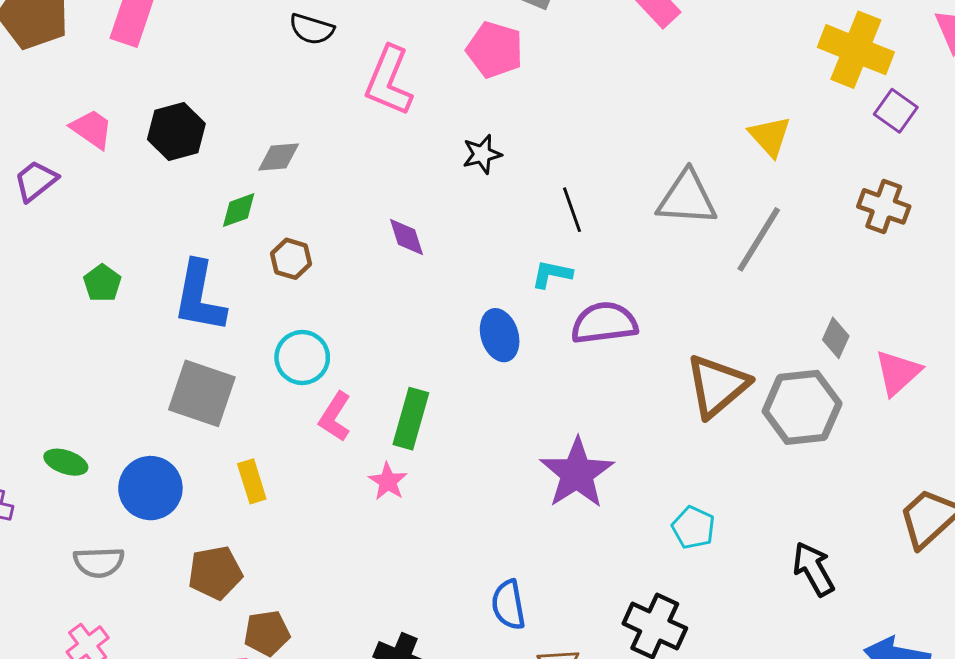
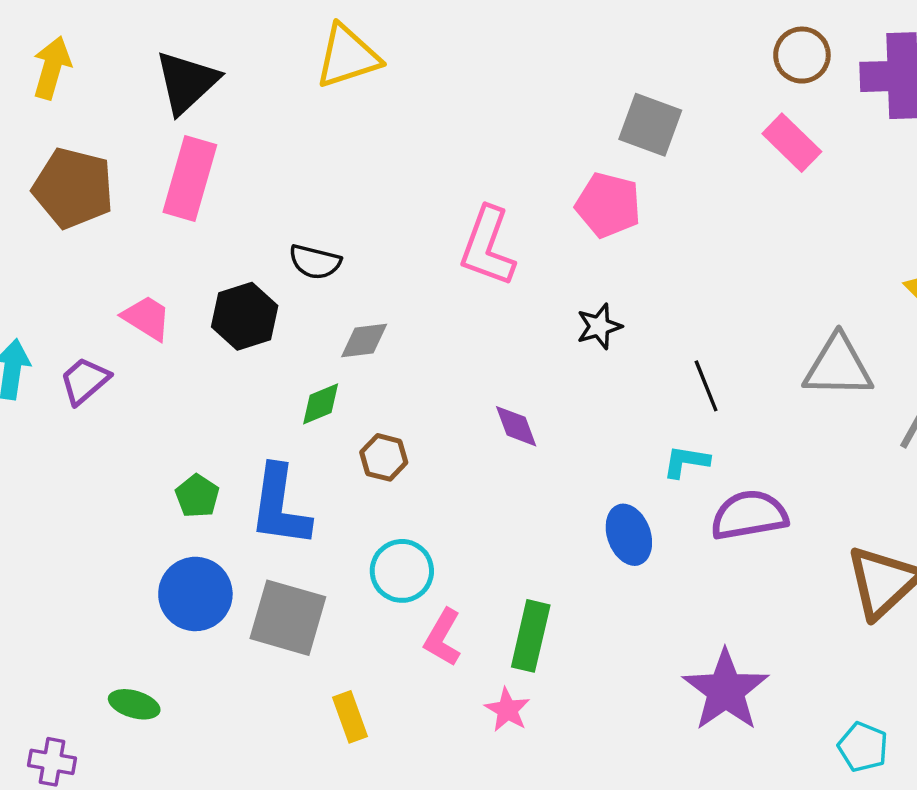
black semicircle: (312, 29) -> (315, 262), moved
green pentagon: (102, 283) -> (197, 496), moved
blue circle: (150, 488) -> (195, 594), moved

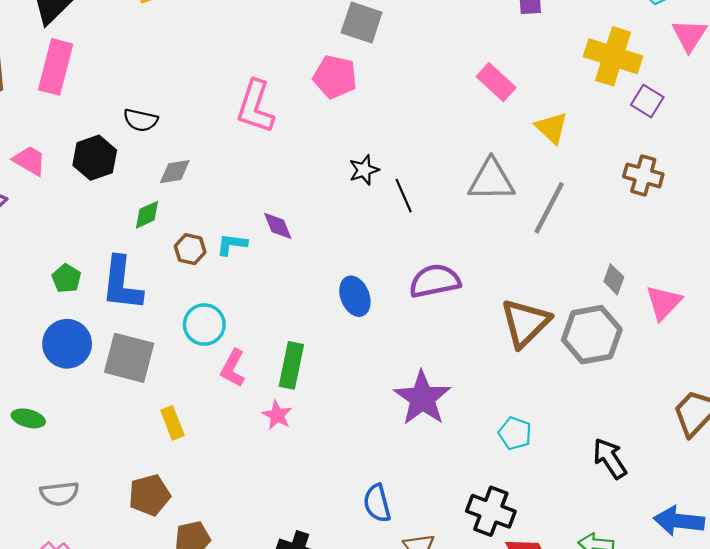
pink rectangle: (792, 143) -> (496, 82), moved
black star: (599, 326) -> (364, 170), moved
cyan L-shape: (686, 462) -> (232, 244), moved

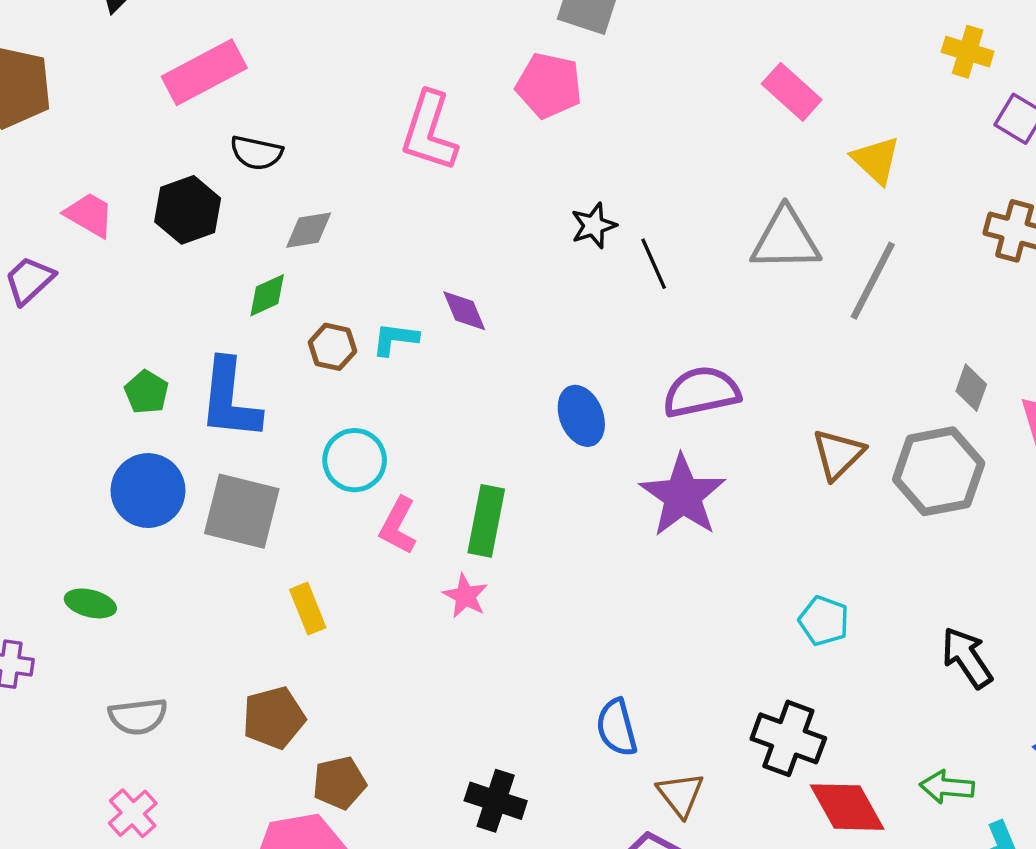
yellow cross: (613, 56) -> (968, 52), size x0.6
pink rectangle: (56, 67) -> (204, 72), moved, turned 48
brown triangle: (525, 323) -> (838, 454), size x0.7
purple star: (422, 398) -> (683, 496), moved

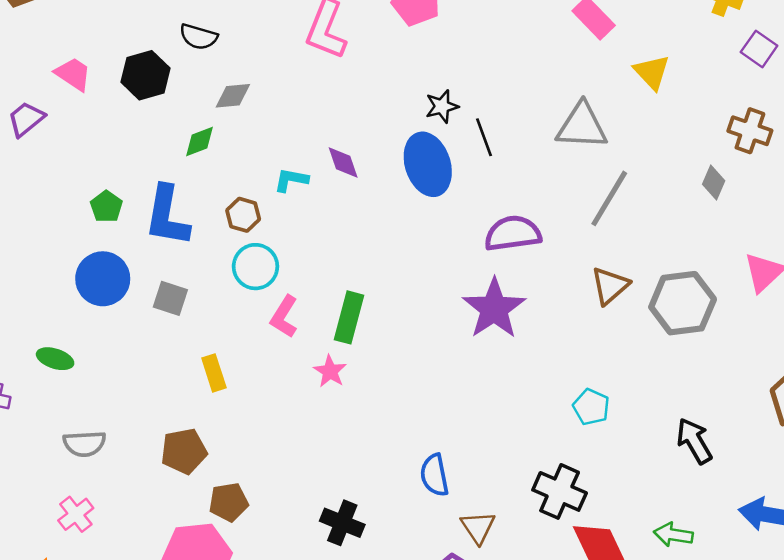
gray line: (873, 281) -> (609, 198), moved
brown hexagon: (332, 347) -> (243, 215), moved
gray diamond: (971, 388) -> (714, 183), moved
blue ellipse: (581, 416) -> (428, 164), moved, size x1.4
gray square: (242, 511) -> (170, 298), size x0.6

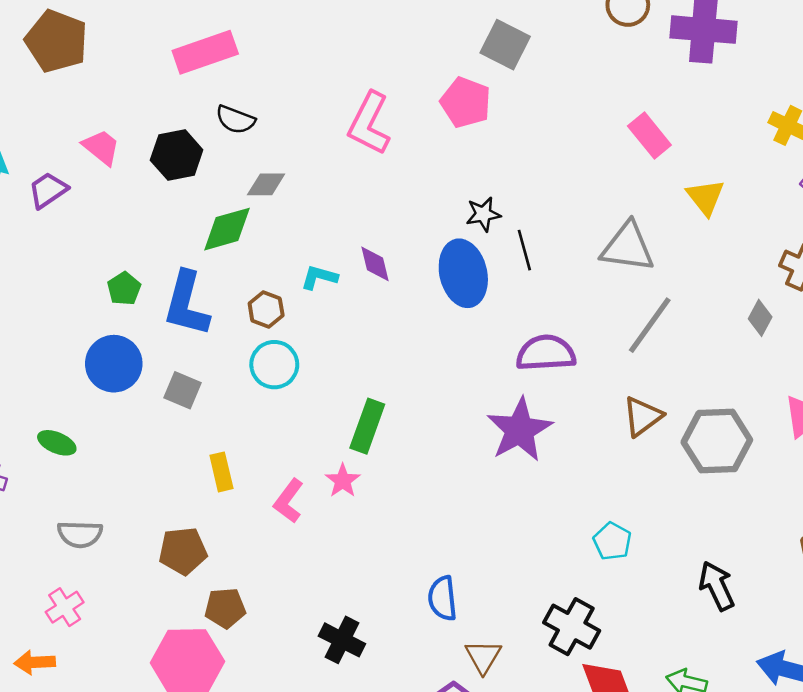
green diamond: (199, 142) -> (227, 229), size x1.5
pink L-shape: (284, 317) -> (289, 501), moved

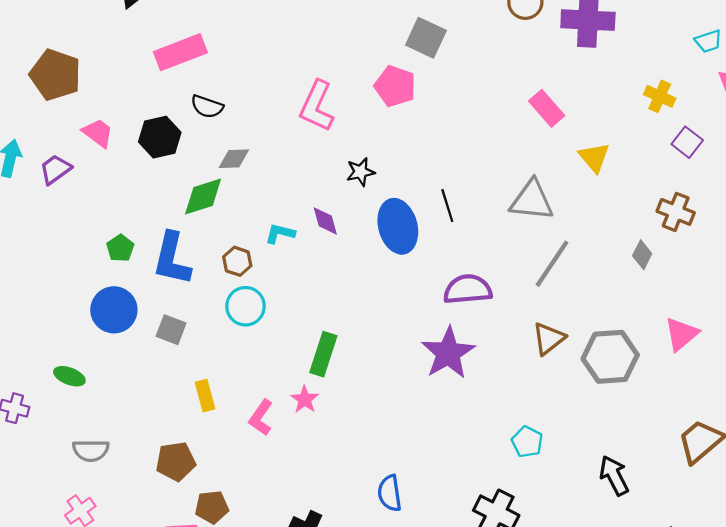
brown pentagon: (57, 41) -> (55, 75), moved
black star: (483, 214) -> (360, 172), moved

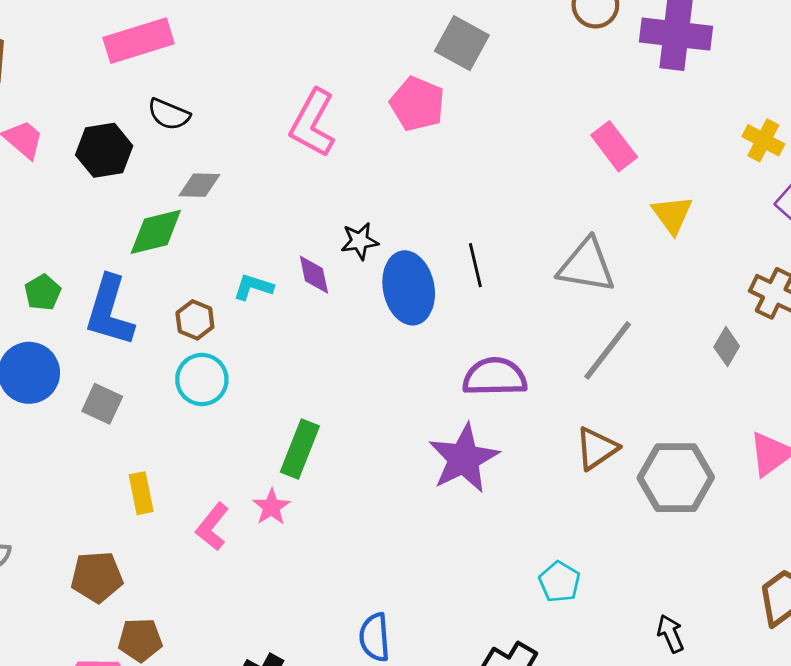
black star: (360, 172) -> (360, 241), moved
black arrow: (614, 475) -> (670, 634), size x0.7

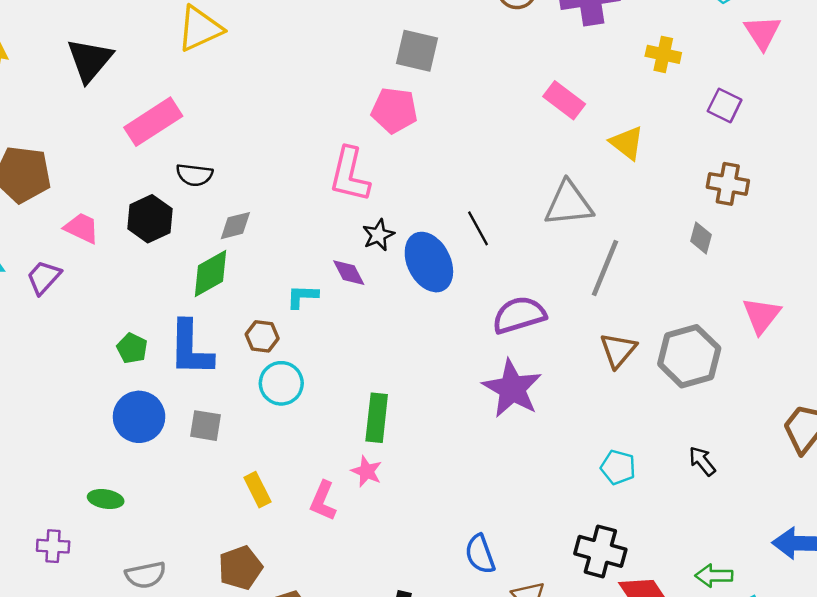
pink L-shape: (313, 123) -> (350, 175), moved
yellow cross: (763, 140) -> (663, 54), moved
black arrow: (670, 634) -> (702, 461), moved

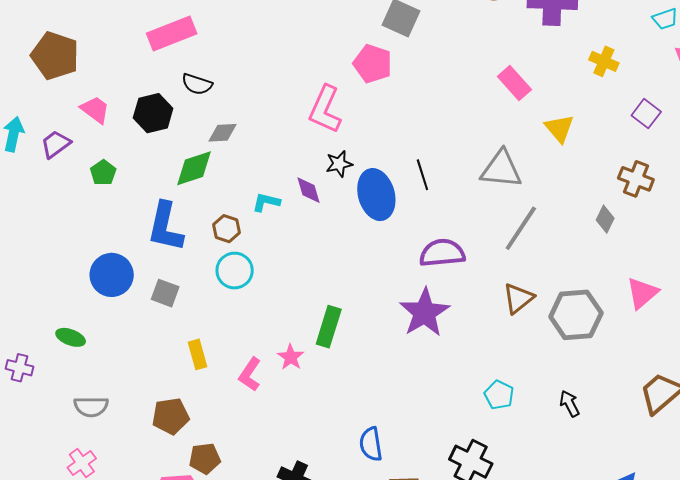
green pentagon: (132, 348) -> (103, 173), moved
green rectangle: (377, 418) -> (329, 327), moved

